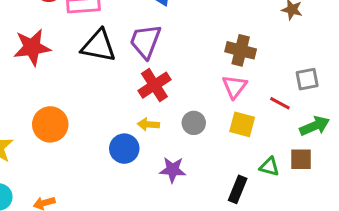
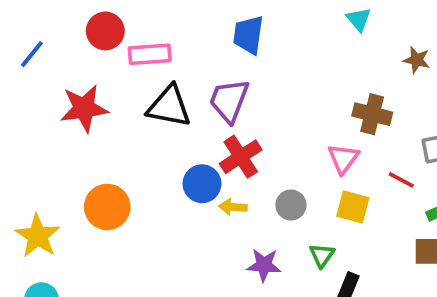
brown cross: (241, 50) -> (372, 114), moved
blue circle: (124, 149) -> (202, 184), moved
green triangle: (269, 167) -> (322, 255), moved, turned 50

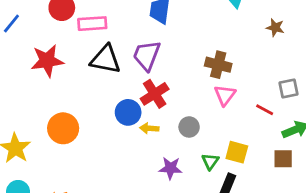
brown cross: (372, 114) -> (218, 65), moved
yellow square: (353, 207) -> (237, 152), moved

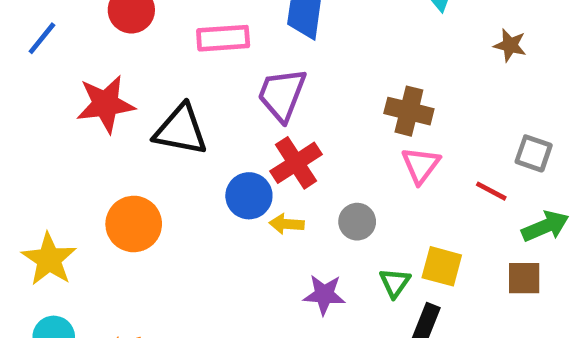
pink rectangle: (92, 24) -> (223, 38), moved
black triangle: (106, 59) -> (181, 130), moved
gray square: (288, 89) -> (534, 153), turned 30

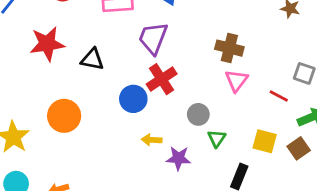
black triangle: (181, 130) -> (92, 59), size x0.7
yellow arrow: (287, 224) -> (152, 140), moved
yellow square: (442, 266) -> (265, 141), moved
brown square: (524, 278) -> (299, 148), turned -35
green triangle: (395, 283) -> (217, 138), moved

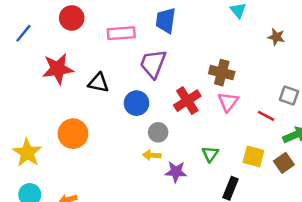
red cross: (162, 79) -> (187, 101), moved
blue circle: (133, 99) -> (137, 103), moved
gray circle: (198, 114) -> (158, 132), moved

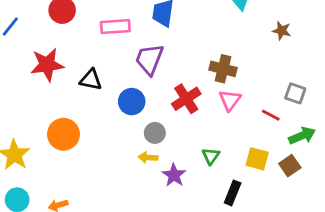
purple star: (176, 172) -> (174, 175), turned 30

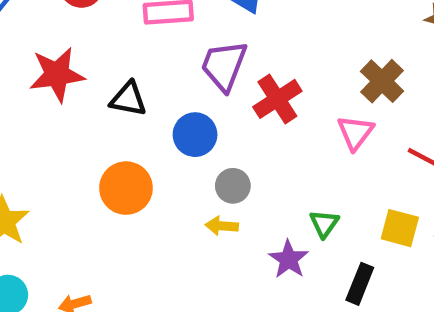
brown cross: (223, 69) -> (382, 81), moved, turned 30
red cross: (186, 99) -> (277, 99), moved
orange circle: (63, 134) -> (126, 188), moved
purple star: (174, 175) -> (289, 259), moved

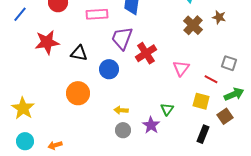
brown cross: (382, 81) -> (193, 25), moved
gray circle: (233, 186) -> (123, 130), moved
yellow square: (400, 228) -> (201, 101), moved
black rectangle: (360, 284) -> (203, 134), moved

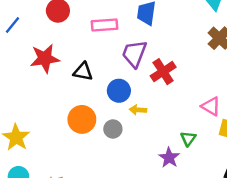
pink triangle: (181, 68) -> (211, 106), moved, turned -36
yellow arrow: (121, 110) -> (138, 110), moved
gray circle: (123, 130) -> (113, 129), moved

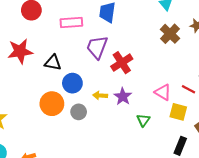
blue circle: (119, 91) -> (72, 83), moved
purple star: (169, 158) -> (123, 96), moved

